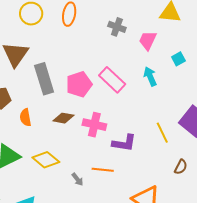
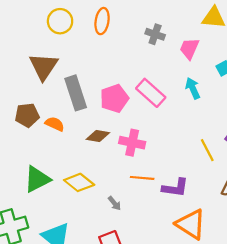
orange semicircle: (25, 117) -> (55, 124), moved, turned 126
purple L-shape: (124, 143) -> (175, 188), moved
orange line: (103, 170) -> (142, 178), moved

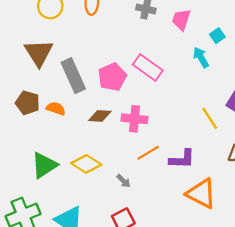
cyan arrow: (193, 88) -> (201, 57), moved
brown pentagon: (27, 115) -> (27, 103), turned 30
orange line: (142, 178) -> (148, 153), turned -30

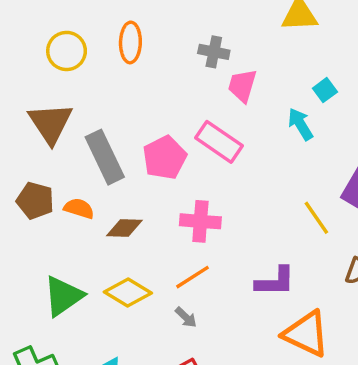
pink trapezoid: (181, 20) -> (242, 86), moved
brown diamond: (100, 116) -> (124, 228), moved
orange line: (148, 153) -> (193, 277), moved

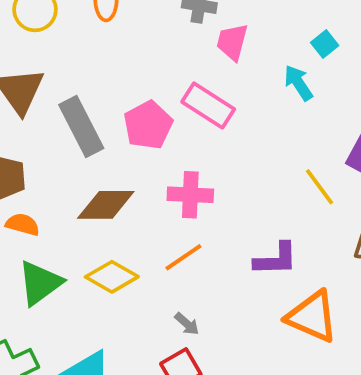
orange semicircle: (79, 208) -> (23, 224), moved
brown diamond: (124, 228) -> (106, 205), size x1.4
gray arrow: (186, 317) -> (187, 324), moved

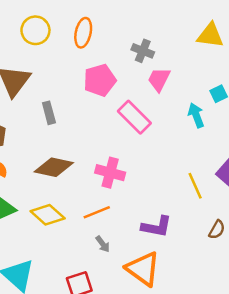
pink pentagon: (148, 125) -> (100, 80), moved
gray rectangle: (81, 126) -> (49, 113), size x0.6
orange triangle: (312, 317) -> (143, 269), moved
gray arrow: (187, 324) -> (103, 244), moved

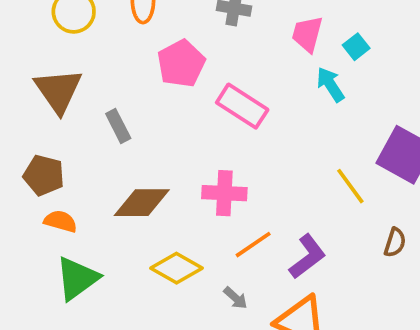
pink trapezoid: (159, 79) -> (307, 34), moved
orange line: (97, 212) -> (253, 245), moved
yellow diamond: (48, 215) -> (176, 268), moved
purple L-shape: (157, 227) -> (307, 256), turned -36

